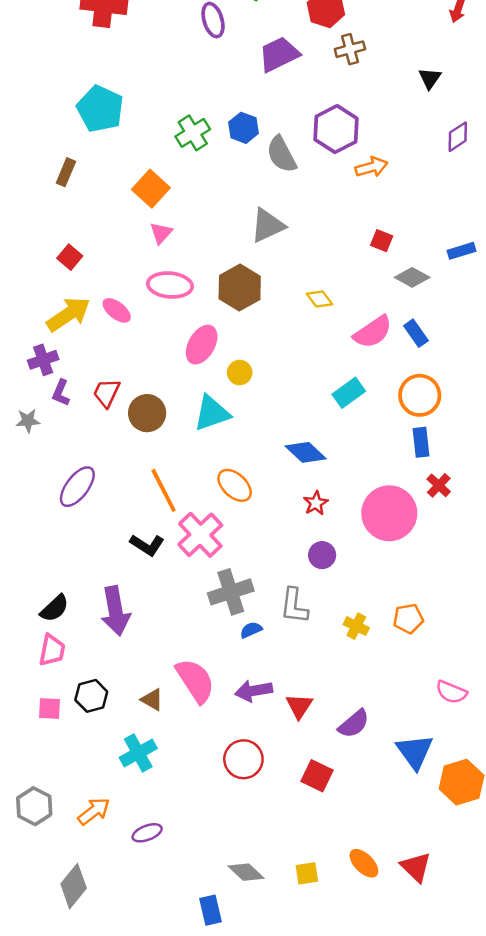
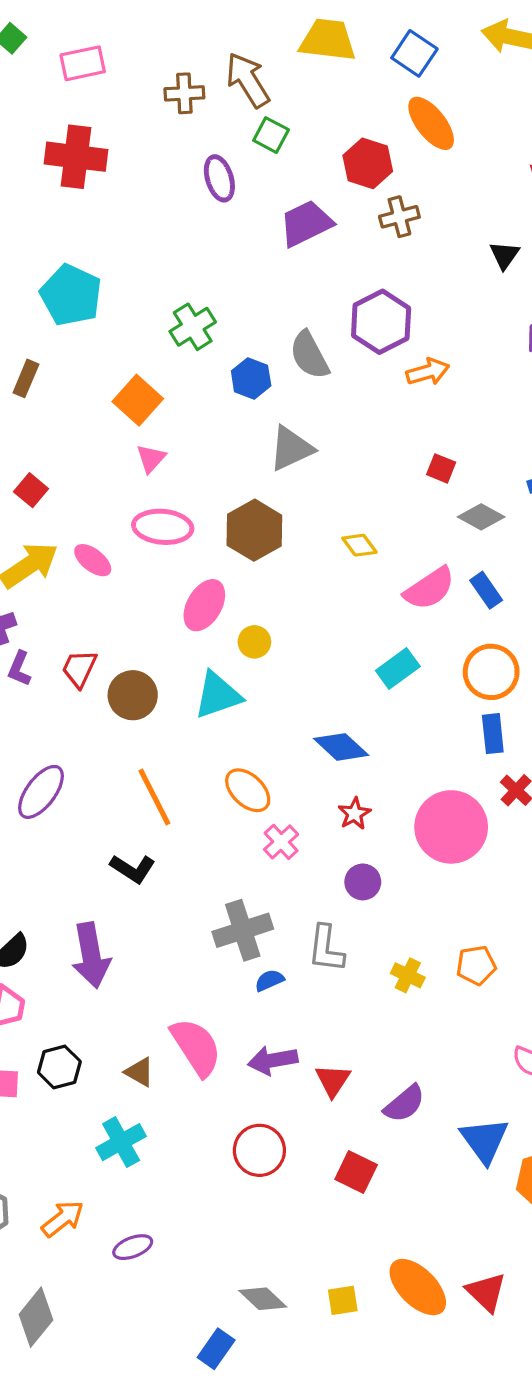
blue hexagon: (243, 128) -> (251, 378), moved
pink cross: (200, 535) -> (281, 842), moved, size x0.6
orange ellipse: (364, 863) -> (418, 1287), size x1.5
blue rectangle: (210, 910) -> (216, 1349), turned 48

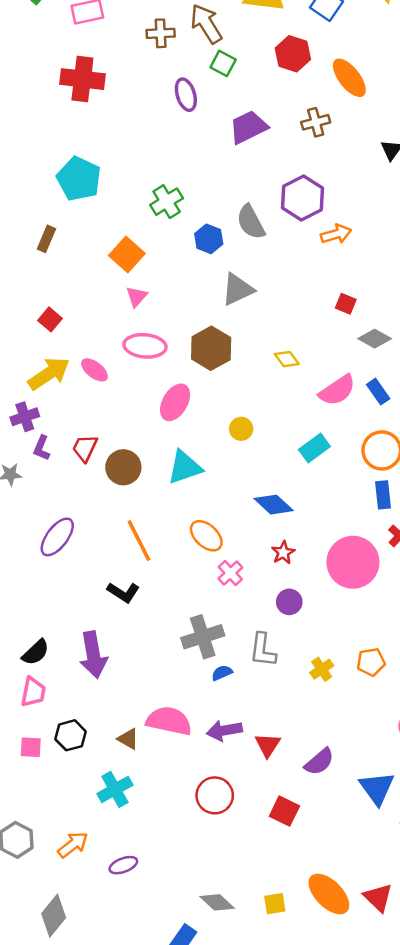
orange ellipse: (431, 123) -> (349, 78), moved
red hexagon: (368, 163) -> (293, 54), moved
yellow circle: (254, 642) -> (241, 429), moved
yellow cross: (408, 975) -> (322, 669), turned 30
pink semicircle: (196, 1047) -> (169, 721), turned -45

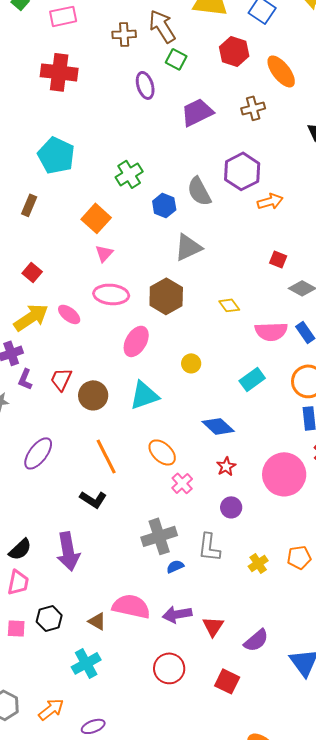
pink semicircle: (337, 390) -> (271, 331), turned 32

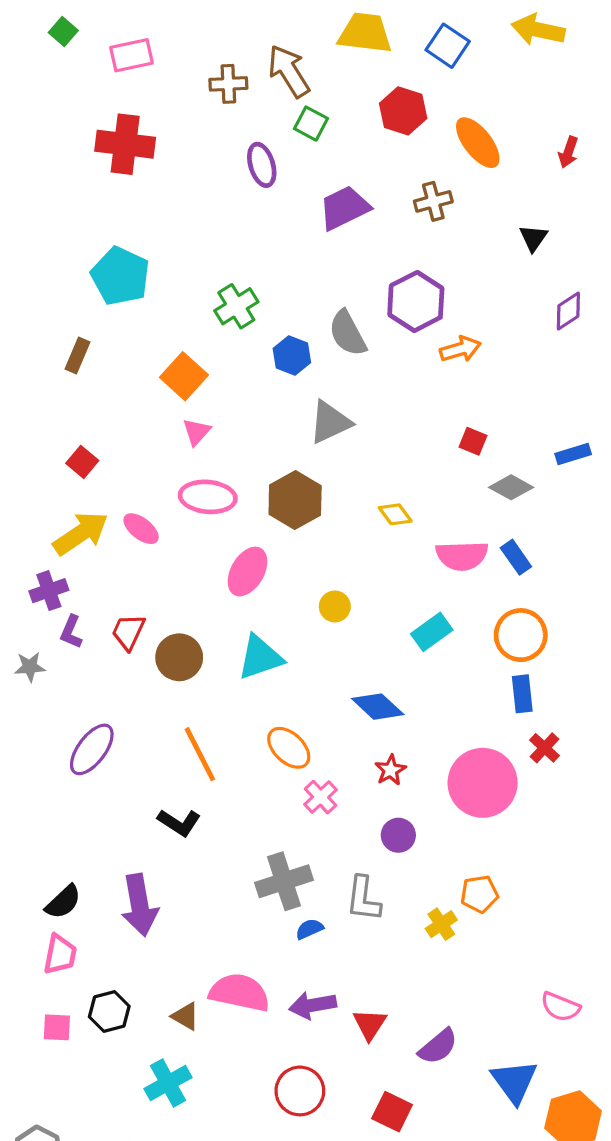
orange pentagon: (299, 557) -> (479, 894), moved

